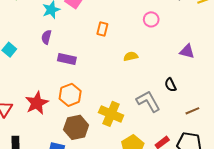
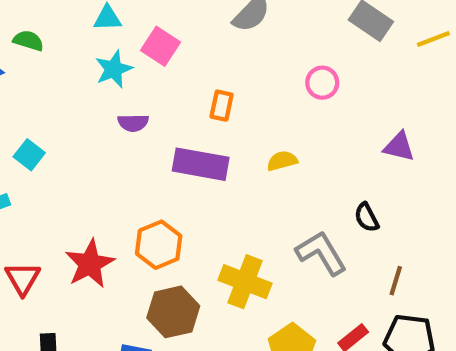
purple semicircle: (46, 37) -> (133, 123), moved, turned -104
purple rectangle: (67, 59) -> (201, 164), moved, size x1.4
brown line: (192, 111) -> (396, 281), moved, turned -48

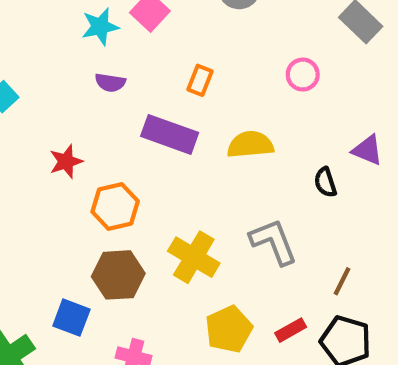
yellow semicircle: (282, 161) -> (250, 145), size x1.5
black semicircle: (367, 217) -> (325, 182), moved
red star: (90, 264) -> (66, 162), moved, size x0.7

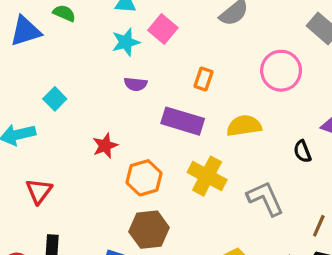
pink circle: (303, 75) -> (281, 71), size x1.6
yellow cross: (194, 257) -> (207, 176), moved

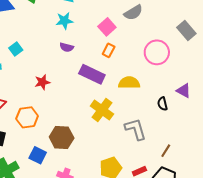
pink square: (163, 29) -> (107, 27), moved
orange hexagon: (144, 178) -> (27, 117), moved

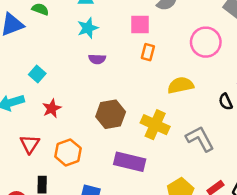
pink square: (107, 27) -> (140, 25), turned -36
purple rectangle: (92, 74) -> (130, 162), moved
red star: (42, 82) -> (52, 108), moved
brown hexagon: (62, 138) -> (111, 114), moved

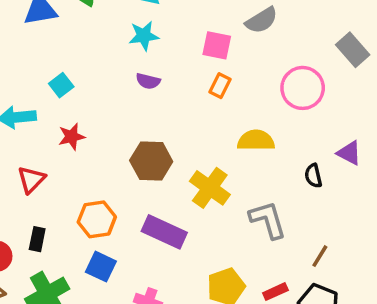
orange hexagon: (68, 152) -> (97, 219), moved

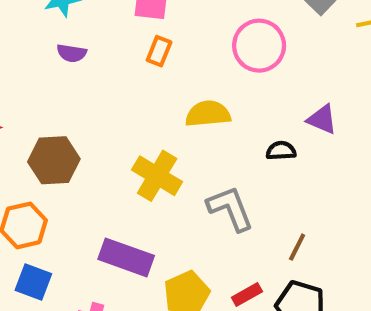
brown hexagon: (151, 161) -> (54, 160), moved
black semicircle: (313, 176) -> (281, 151), turned 105
purple rectangle: (164, 232) -> (126, 257), moved

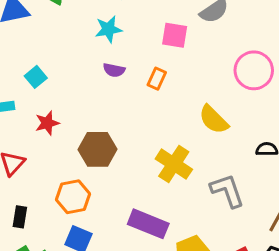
orange rectangle: (159, 51) -> (157, 79), moved
yellow semicircle: (208, 114) -> (214, 120), turned -132

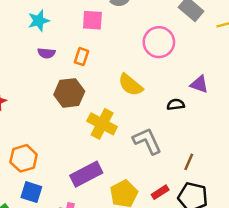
brown hexagon: (98, 149) -> (69, 93), moved
purple rectangle: (148, 224) -> (86, 174), turned -44

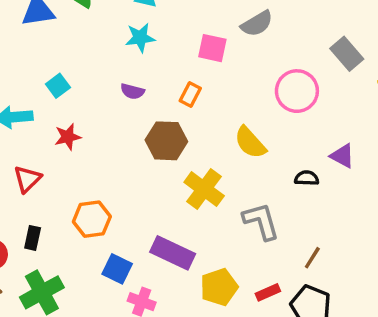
purple semicircle: (46, 53) -> (132, 91), moved
purple rectangle: (86, 174) -> (173, 253), turned 44
blue square: (31, 192) -> (117, 269), moved

